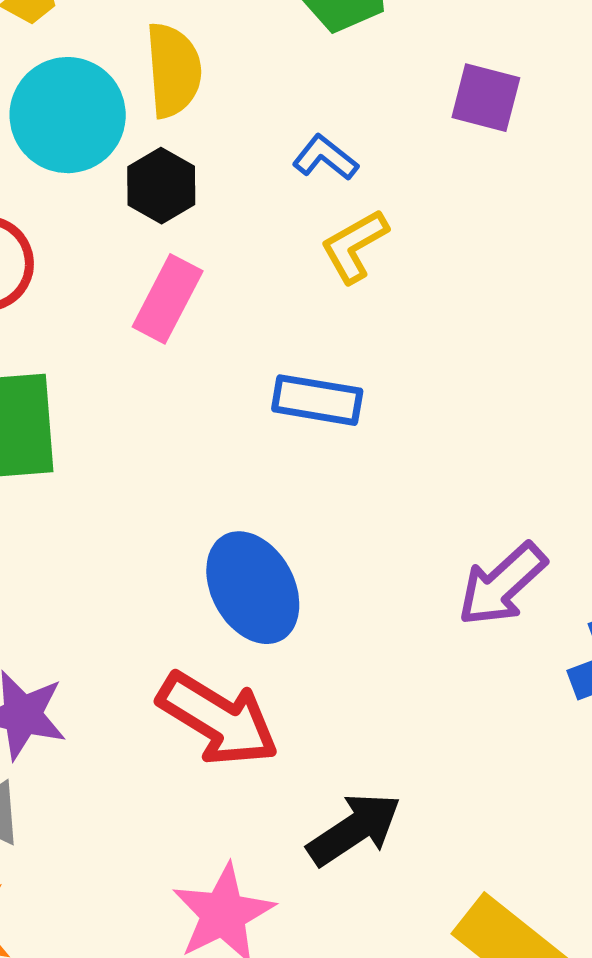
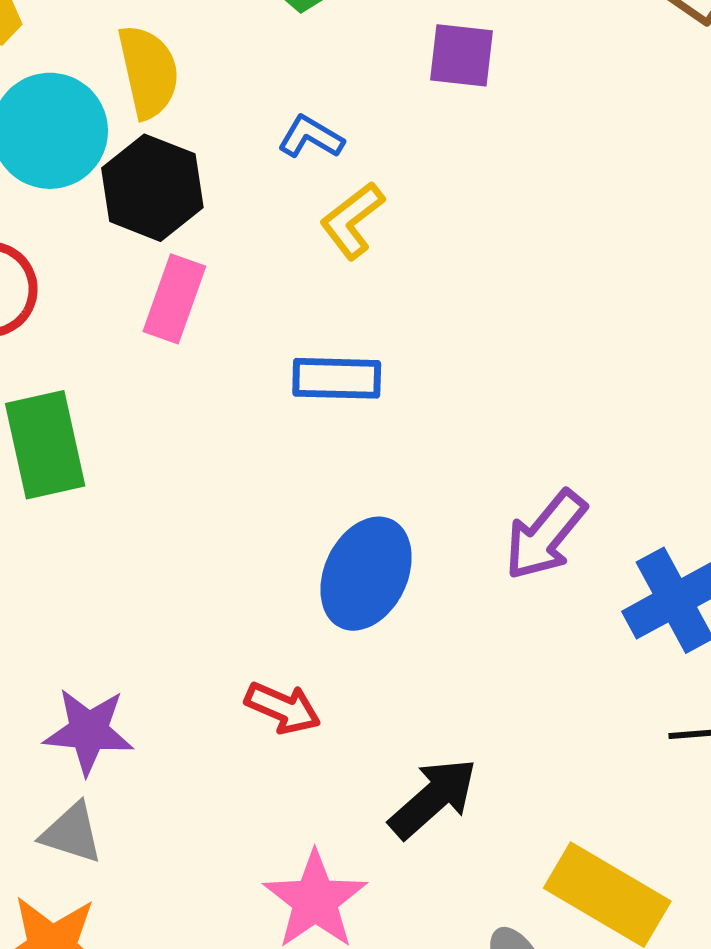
black hexagon: (161, 186) -> (152, 188), size x1.4
blue ellipse: (253, 588) -> (366, 574), moved, turned 62
red arrow: (218, 719) -> (283, 708), size x0.6

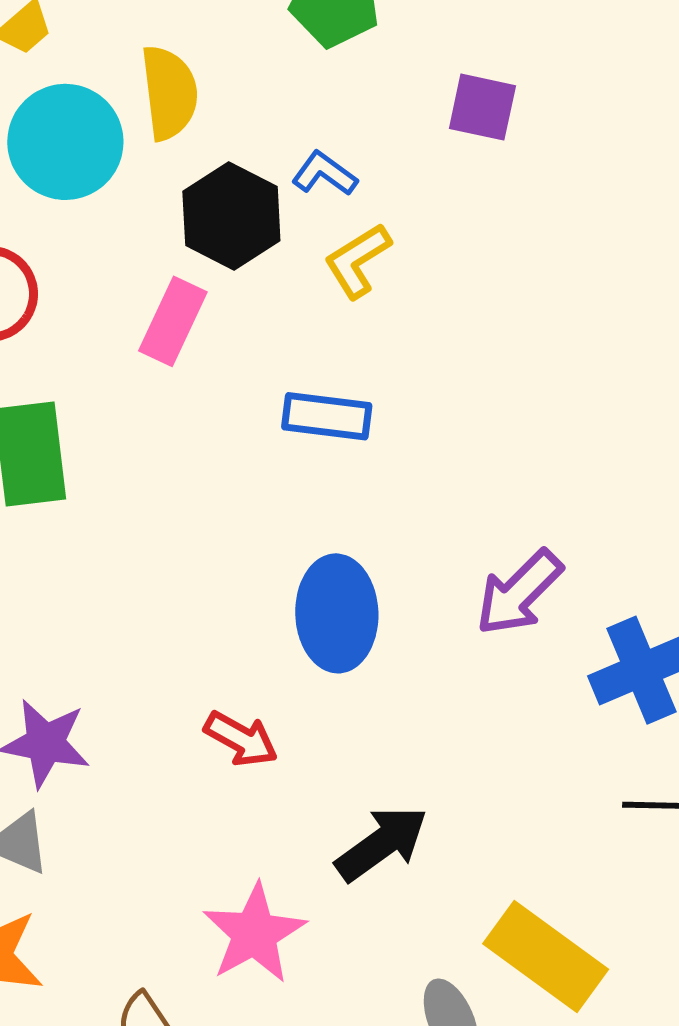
black hexagon: (152, 188) -> (231, 216), moved
blue ellipse: (366, 574) -> (337, 613), turned -33

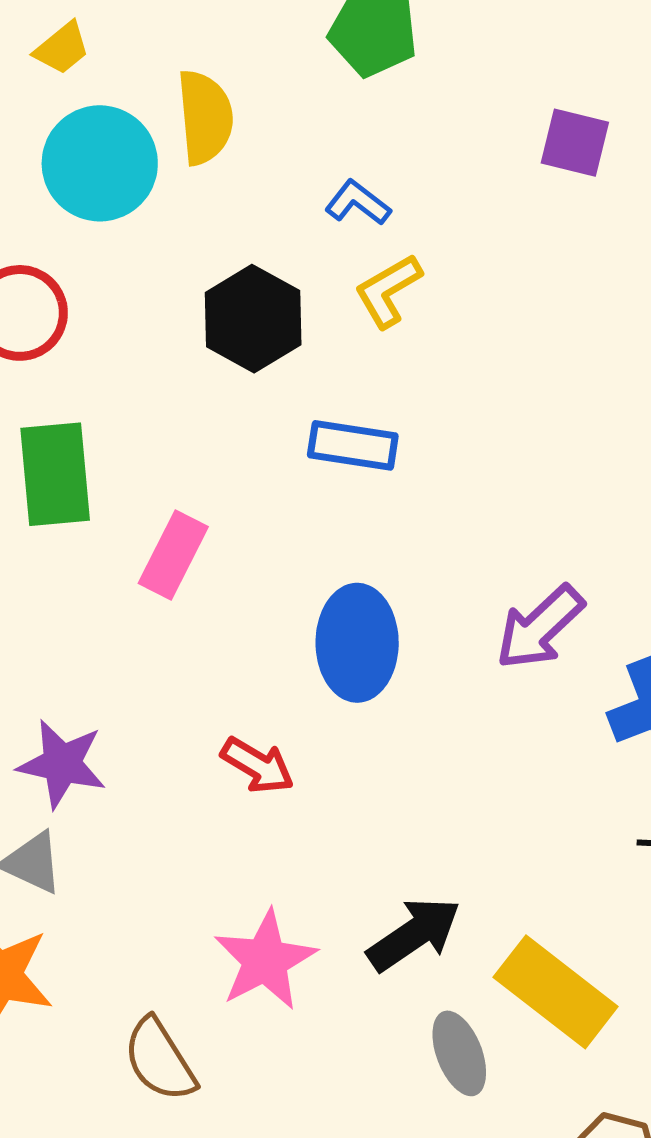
purple square: (482, 107) -> (575, 143), moved
black hexagon: (231, 216) -> (253, 319), moved
pink rectangle: (173, 321) -> (173, 555), moved
black arrow: (382, 844) -> (414, 934), moved

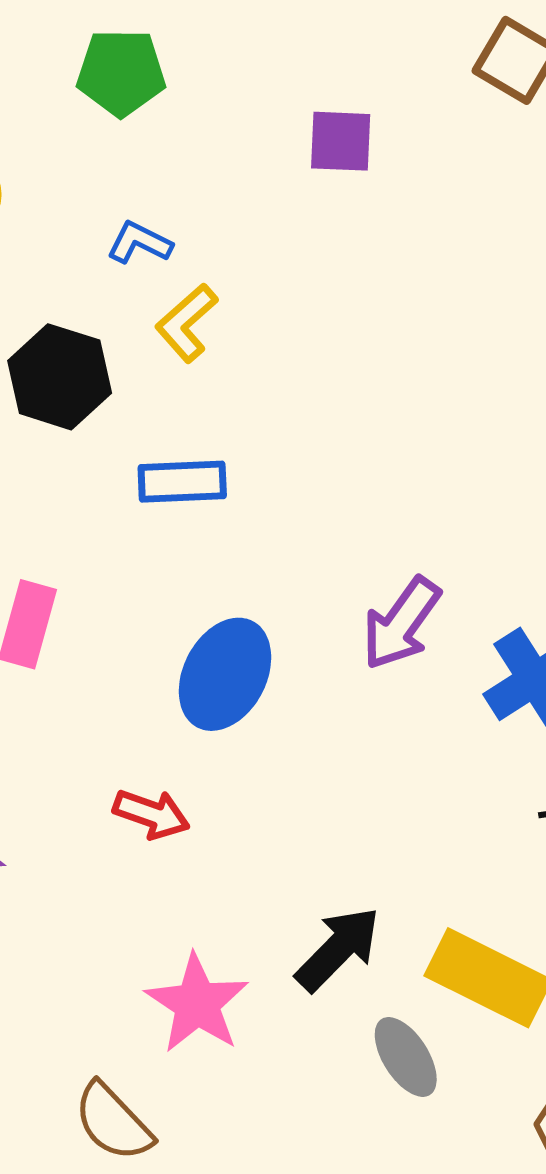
blue ellipse: (357, 643) -> (225, 674), turned 39

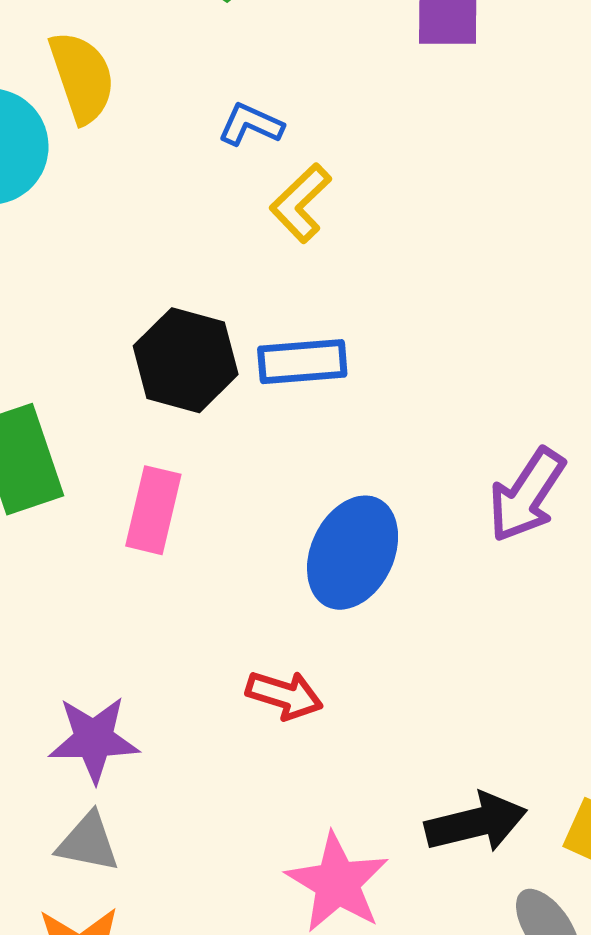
black hexagon: (60, 377) -> (186, 360), moved
black arrow: (338, 949) -> (476, 823), turned 34

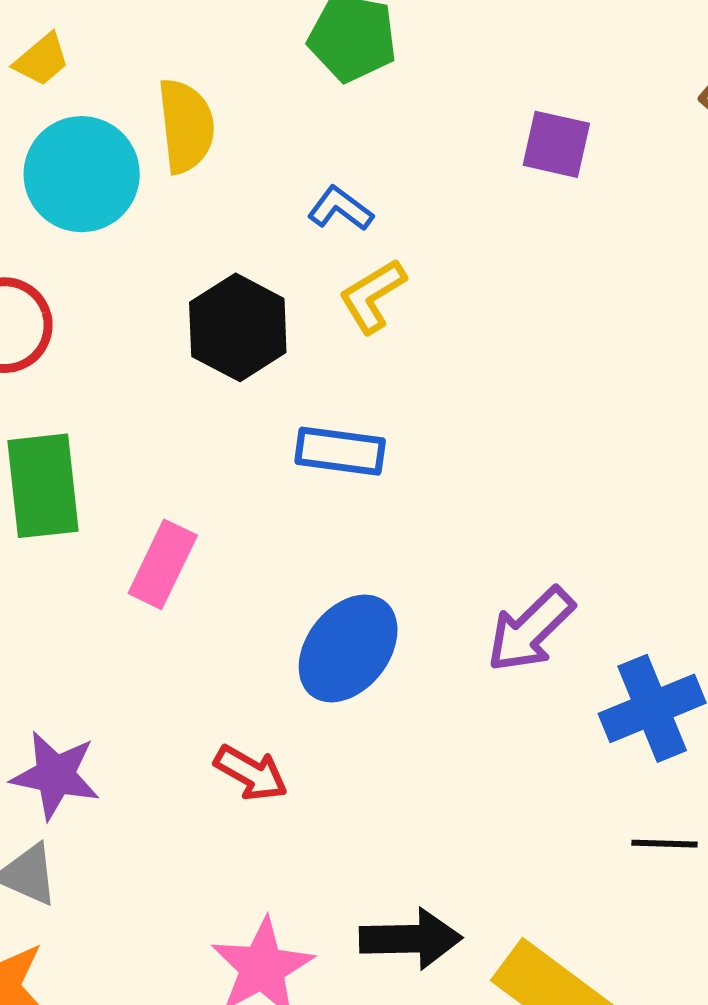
black hexagon: (186, 360) -> (238, 327), moved

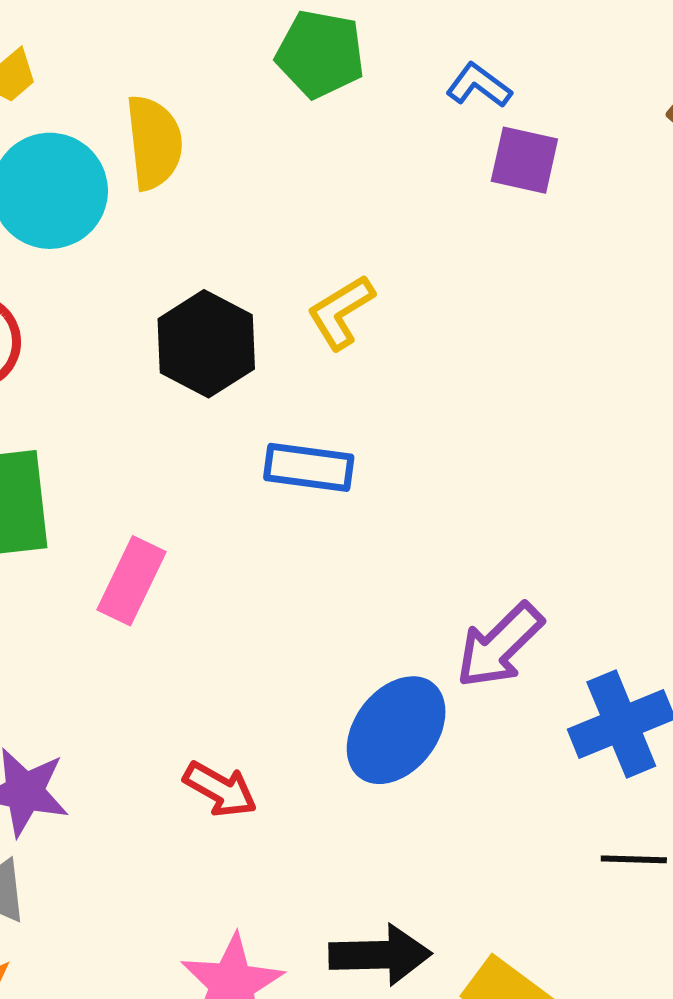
blue L-shape: (340, 209) -> (479, 85), moved
blue ellipse: (348, 648) -> (396, 730), moved

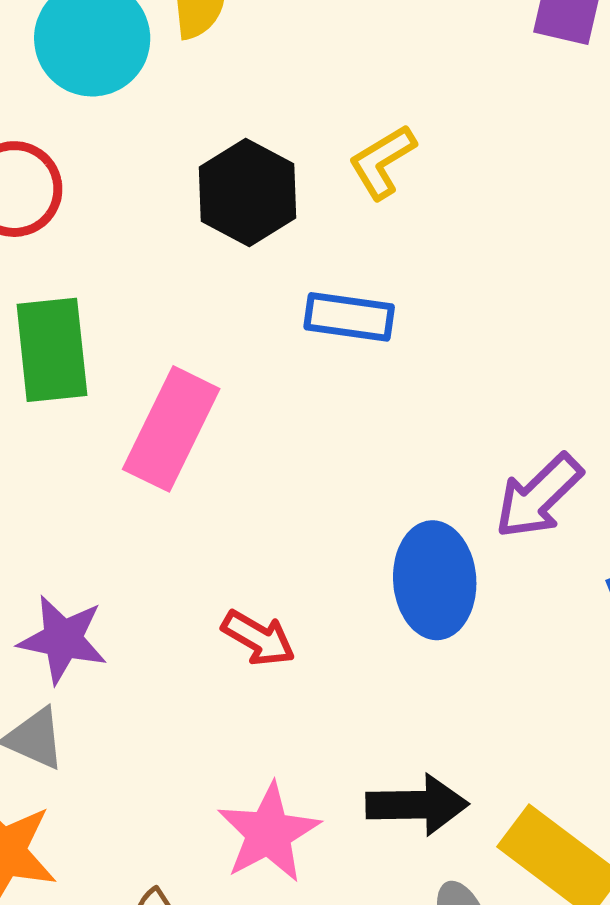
pink rectangle: (132, 581) -> (171, 429), size x1.4
blue ellipse: (396, 730) -> (435, 580), turned -42

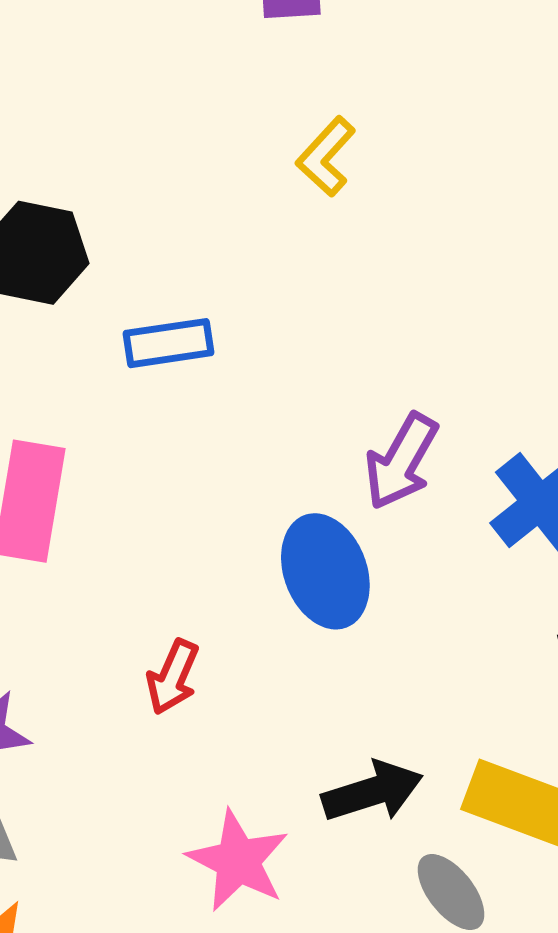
yellow L-shape: (382, 162) -> (326, 157), moved
red arrow: (258, 638) -> (173, 677), turned 100

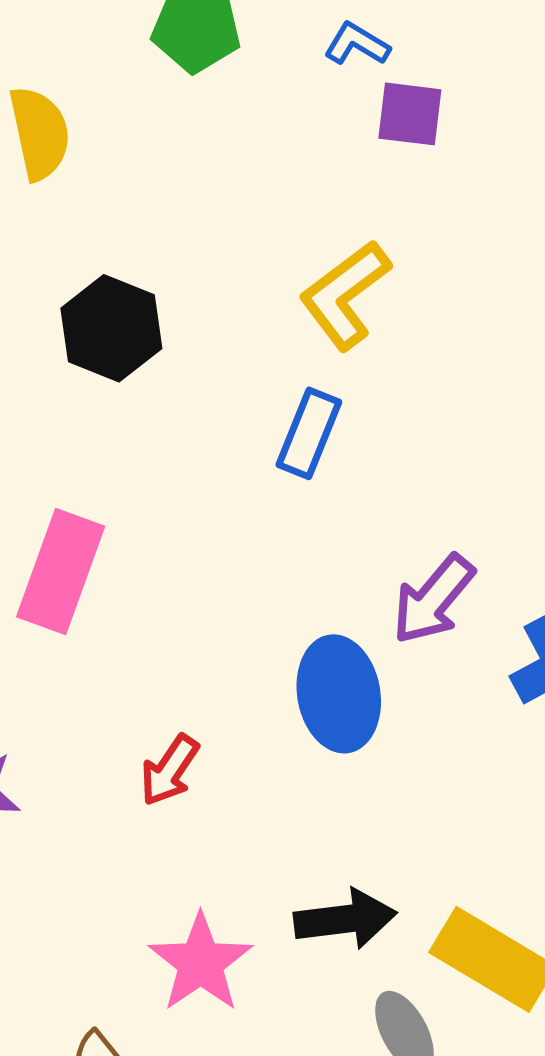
yellow L-shape: (326, 157) -> (345, 295), moved, size x1.4
blue rectangle: (169, 343) -> (309, 433), moved, turned -70

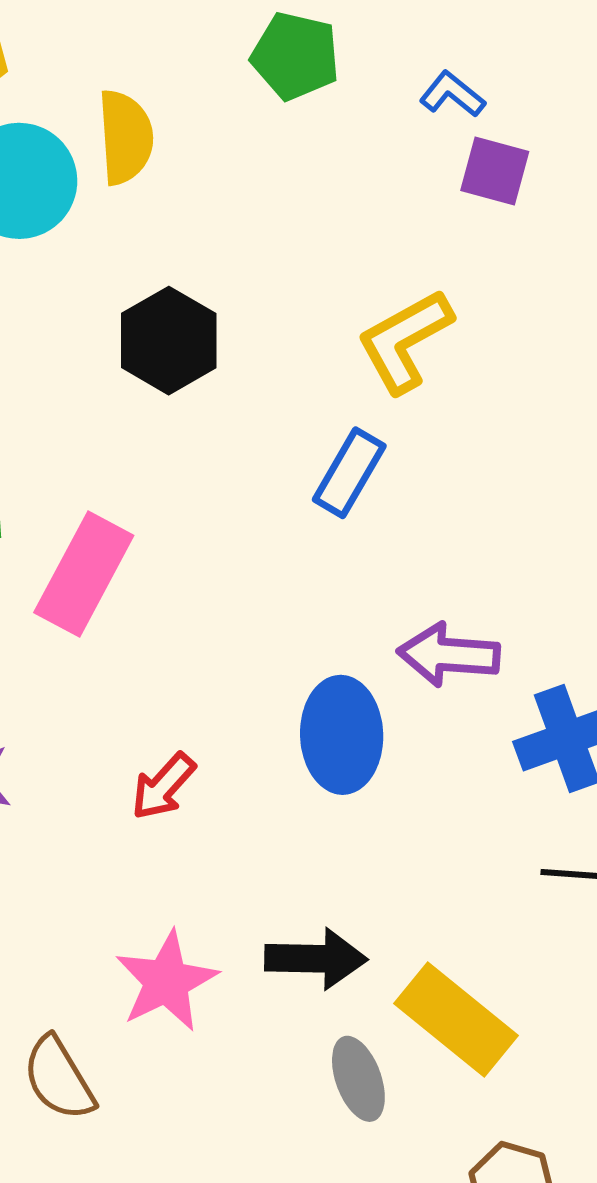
purple arrow: (433, 599) -> (449, 655), turned 46

